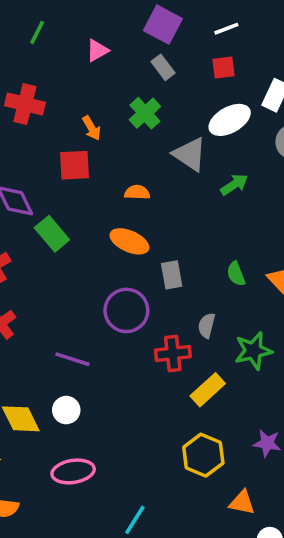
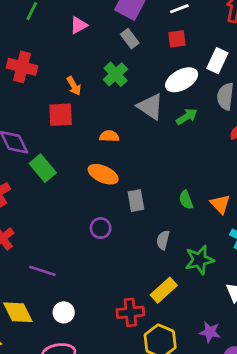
green arrow: (234, 185) -> (187, 117), moved
purple circle: (126, 310) -> (101, 228), size x0.6
red cross: (173, 353) -> (130, 312), moved
purple line: (72, 359) -> (42, 271), moved
white circle: (66, 410) -> (64, 312), moved

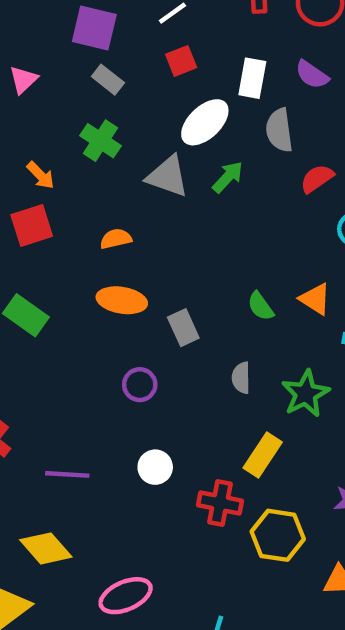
white circle: (64, 312) -> (155, 467), moved
red cross: (130, 312) -> (220, 503), turned 32

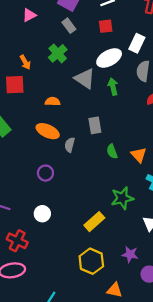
green arrow: (228, 177) -> (113, 87), turned -70
gray rectangle: (183, 328) -> (95, 125), moved
gray semicircle: (241, 378) -> (70, 145), moved
red cross: (220, 503) -> (17, 241), moved

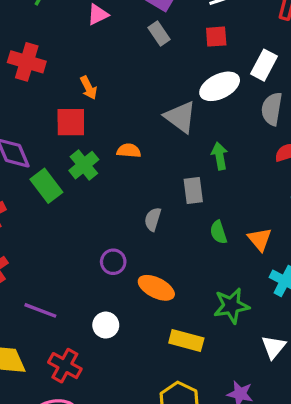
green cross: (58, 53) -> (84, 165), moved
green arrow: (113, 87) -> (220, 156), moved
orange ellipse: (48, 131) -> (156, 288), moved
yellow rectangle: (94, 222) -> (186, 340), turned 54

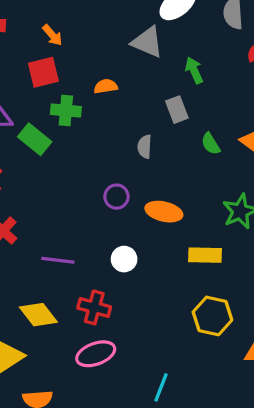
green cross: (84, 165) -> (66, 111), turned -32

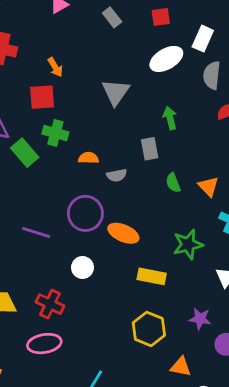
gray triangle: (147, 42) -> (116, 92), moved, turned 32
orange semicircle: (106, 86) -> (88, 158), moved
gray semicircle: (145, 147) -> (117, 175), turned -114
purple circle: (116, 197) -> (85, 213), size x1.6
purple line: (58, 260) -> (36, 232), moved

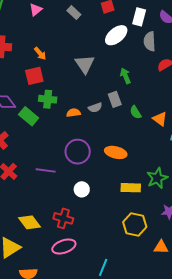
gray semicircle: (117, 175) -> (95, 108), moved
green semicircle: (173, 183) -> (136, 112), moved
orange ellipse: (123, 233) -> (116, 152), moved
green star: (188, 244) -> (157, 178), moved

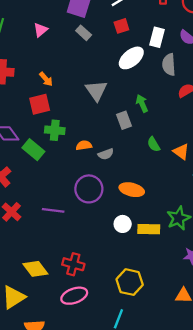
gray rectangle: (115, 99) -> (124, 120), moved
gray semicircle: (95, 108) -> (106, 154), moved
white circle: (82, 189) -> (123, 224), moved
yellow hexagon: (135, 224) -> (130, 282), moved

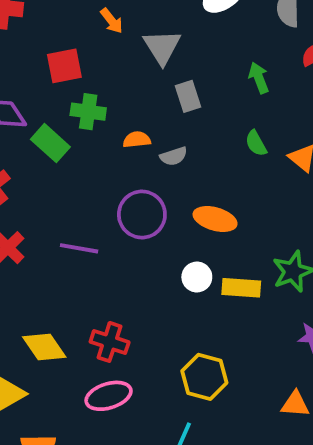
orange arrow: (46, 79) -> (112, 21), moved
green arrow: (142, 103) -> (259, 78), moved
gray rectangle: (124, 120) -> (188, 96), moved

